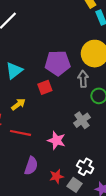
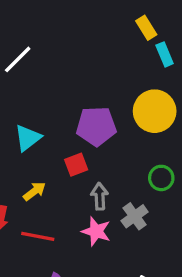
gray arrow: (83, 79) -> (100, 196), moved
pink star: (57, 140) -> (96, 231), moved

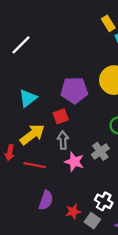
yellow arrow: (34, 191) -> (32, 134), size x1.6
gray arrow: (100, 196) -> (63, 140), moved

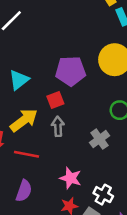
pink star: (74, 162) -> (71, 178), moved
purple semicircle: (46, 200) -> (24, 191), moved

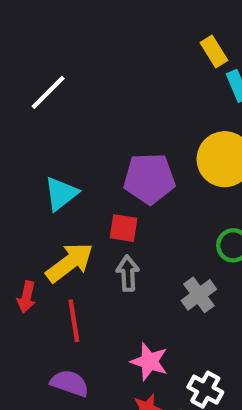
red square: (55, 100) -> (123, 228), turned 30
red line: (26, 154) -> (74, 321), turned 70
purple semicircle: (24, 191) -> (70, 383), turned -90

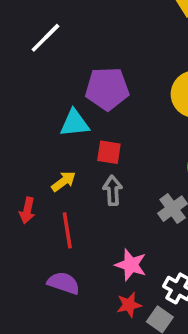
purple pentagon: (149, 179) -> (107, 89), moved
cyan triangle: (61, 194) -> (74, 123), moved, turned 32
yellow arrow: (70, 263) -> (64, 181), size x0.6

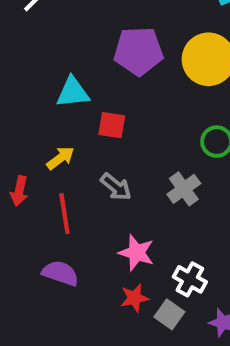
purple pentagon: (107, 89) -> (139, 51), moved
gray arrow: (113, 190) -> (116, 187), moved, turned 132

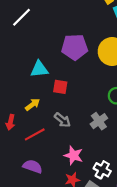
red line: (64, 214) -> (35, 134), turned 70

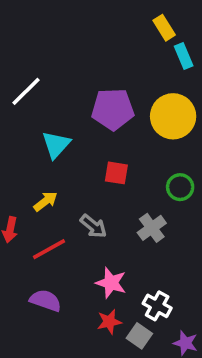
white line: (22, 17) -> (26, 91), moved
cyan triangle: (39, 69) -> (56, 145), turned -42
red square: (60, 87) -> (116, 173), moved

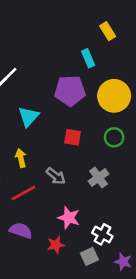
cyan rectangle: (184, 56) -> (88, 58), moved
green circle: (180, 187) -> (114, 137), moved
yellow arrow: (45, 201) -> (21, 158), turned -66
red star: (109, 322) -> (56, 245), moved
gray square: (139, 336) -> (89, 256), turned 30

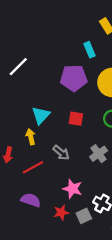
cyan triangle: (29, 117) -> (41, 115), moved
gray square: (89, 256) -> (84, 216), moved

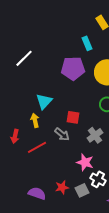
red square: (76, 119) -> (73, 117), moved
pink star: (73, 189) -> (85, 162), moved
purple semicircle: (31, 200) -> (37, 193), moved

